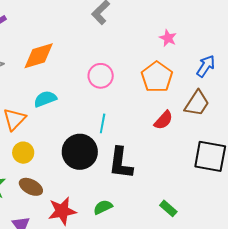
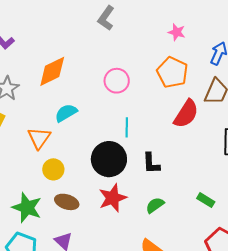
red semicircle: (163, 120) -> (186, 114), size x1.4
black L-shape: (121, 163) -> (151, 163), size x0.7
green semicircle: (103, 207) -> (155, 205), moved
red star: (62, 211) -> (113, 198), moved

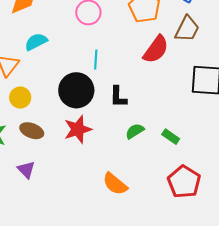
green semicircle: (155, 205) -> (135, 131), moved

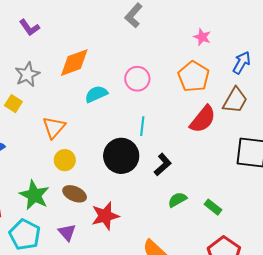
cyan semicircle: (36, 42) -> (96, 94), moved
black L-shape: (118, 97) -> (163, 165), turned -135
red star: (78, 129) -> (105, 216), moved

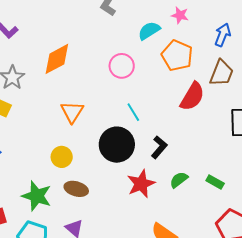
cyan semicircle: (96, 94) -> (149, 31), moved
cyan line: (142, 126) -> (133, 112), turned -30
orange triangle: (54, 127) -> (72, 112), moved
red star: (105, 216) -> (141, 184), moved

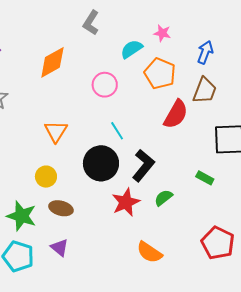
orange diamond: (57, 59) -> (52, 62), moved
black L-shape: (159, 147) -> (143, 165), size x1.4
green rectangle: (215, 182) -> (205, 178), moved

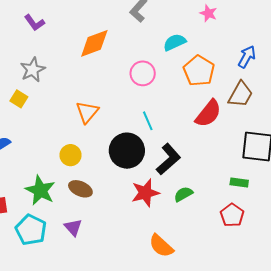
pink star: (162, 33) -> (208, 13), moved
green rectangle: (205, 178) -> (239, 182), moved, turned -30
red pentagon: (218, 243) -> (232, 215), moved, size x0.7

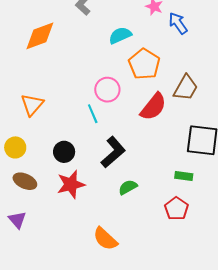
blue arrow: (247, 57) -> (178, 23), moved, turned -65
pink circle: (143, 73) -> (107, 90), moved
black circle: (127, 151) -> (64, 152), moved, size x0.6
red star: (145, 193) -> (71, 184), moved

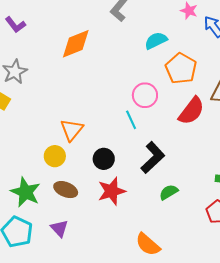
orange triangle: (32, 105) -> (72, 130), moved

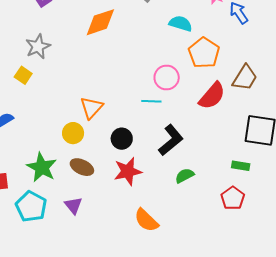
cyan semicircle: (156, 41) -> (181, 24), turned 40
cyan line: (131, 120) -> (151, 101), turned -66
orange semicircle: (148, 244) -> (146, 220), moved

